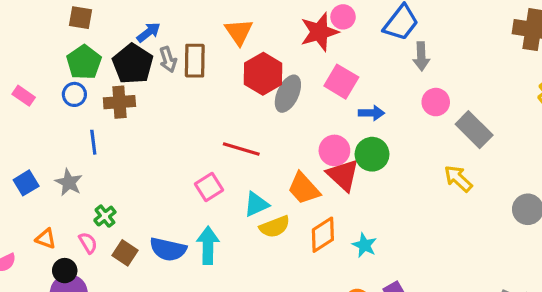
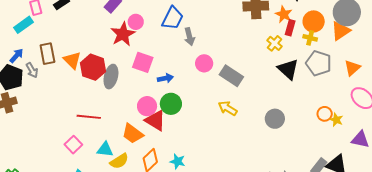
orange triangle: (239, 32) -> (72, 60), moved
brown rectangle: (195, 61) -> (47, 54), moved
cyan triangle: (256, 204) -> (105, 149), turned 42

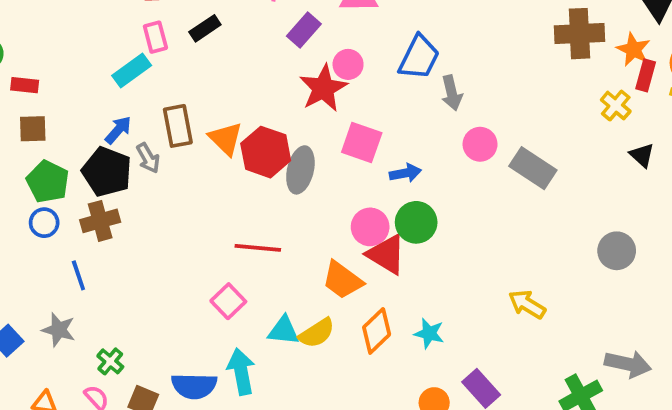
black triangle: (288, 69) -> (642, 155), size x0.6
yellow arrow: (228, 108) -> (527, 304), moved
cyan triangle: (105, 149) -> (284, 331), moved

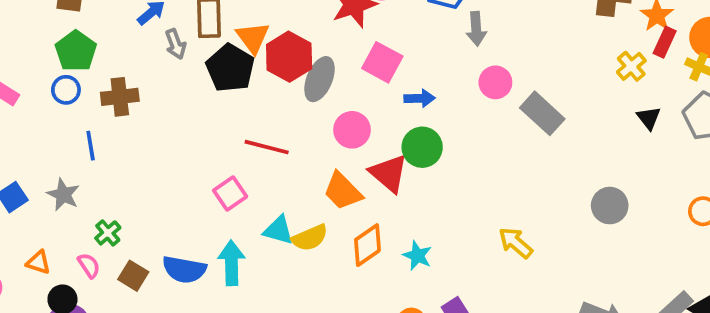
black pentagon: (107, 172) -> (230, 68), moved
pink circle: (370, 227) -> (352, 130), moved

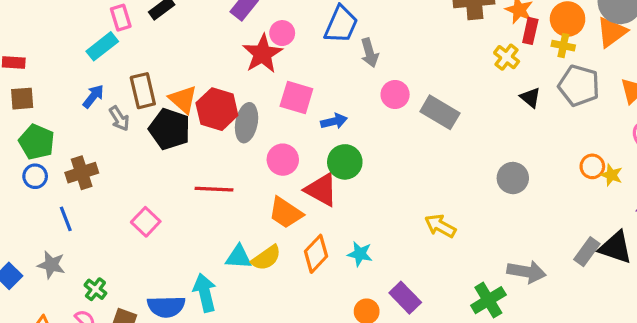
pink square: (230, 194) -> (146, 222), moved

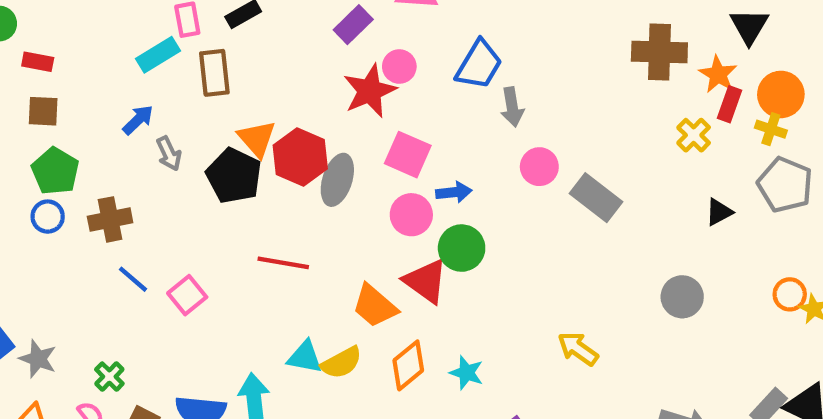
brown rectangle: (143, 91) -> (214, 73), moved
black triangle: (530, 98) -> (719, 212), moved, turned 45
pink circle: (283, 160) -> (411, 215), moved
blue line: (66, 219) -> (133, 279), moved, turned -35
gray star: (51, 265) -> (38, 359), moved

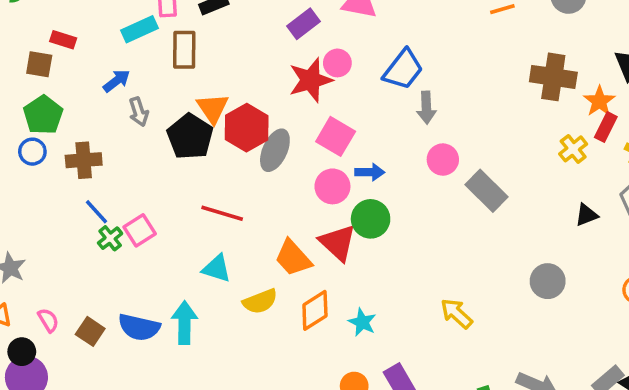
red rectangle: (38, 62) -> (63, 40), moved
cyan triangle: (305, 357) -> (217, 268), moved
green cross: (109, 377) -> (110, 238), moved

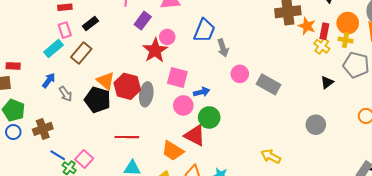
brown rectangle: (184, 50) -> (81, 53), turned 55
orange star: (599, 101) -> (307, 26), moved
yellow cross: (573, 149) -> (322, 46), moved

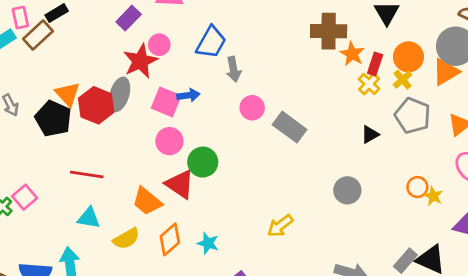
yellow cross: (345, 40) -> (403, 80), turned 32
brown rectangle: (81, 53) -> (38, 35), moved
blue arrow: (202, 92) -> (188, 95), moved
gray ellipse: (146, 94) -> (120, 94), moved
yellow arrow: (271, 156) -> (280, 226), turned -72

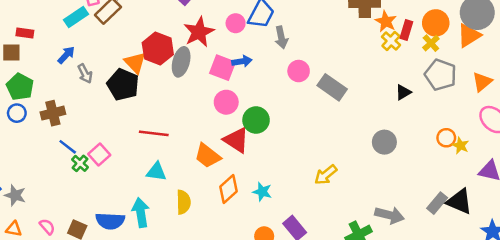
pink circle: (159, 45) -> (236, 23), moved
yellow cross: (369, 84) -> (391, 41), moved
red hexagon: (96, 105) -> (158, 49), moved
yellow semicircle: (126, 239) -> (183, 202), moved, turned -60

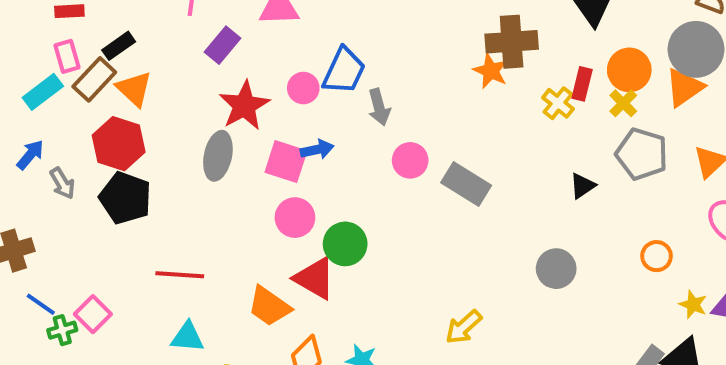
orange star: (386, 21) -> (491, 71), moved
red hexagon: (158, 49) -> (119, 144), moved
orange triangle: (135, 63) -> (134, 89), moved
yellow star: (460, 145) -> (693, 305), moved
green cross: (80, 163) -> (62, 330), turned 35

